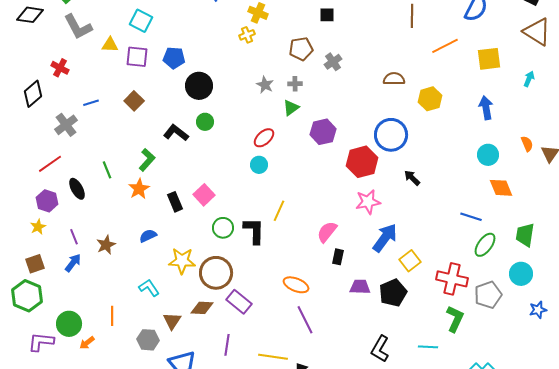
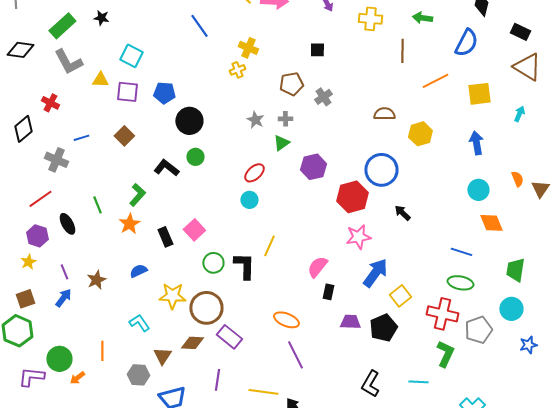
gray cross: (66, 125) -> (56, 160), turned -30
green ellipse: (485, 245) -> (460, 283), moved, turned 65

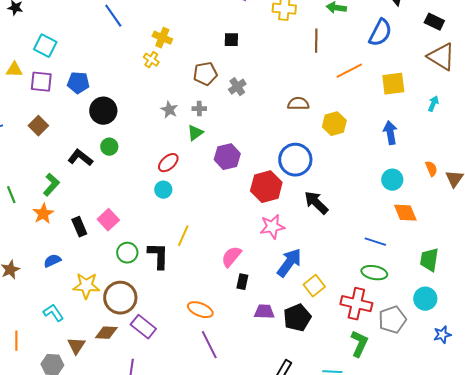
yellow cross: (237, 70) -> (151, 60), turned -35
black arrow: (402, 213) -> (316, 203), size x1.5

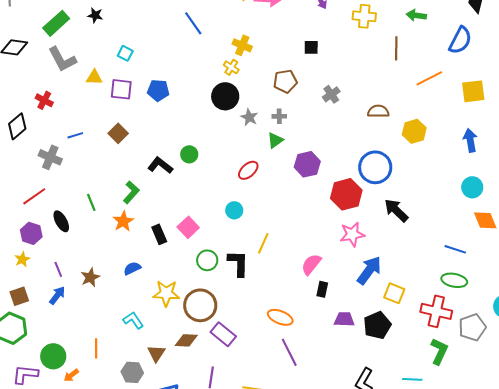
cyan square: (45, 46) -> (125, 53), size x0.7
gray cross: (237, 87) -> (331, 94), moved
black circle: (103, 111) -> (225, 96), moved
cyan circle: (163, 190) -> (234, 210), moved
yellow square: (314, 286) -> (394, 293), turned -30

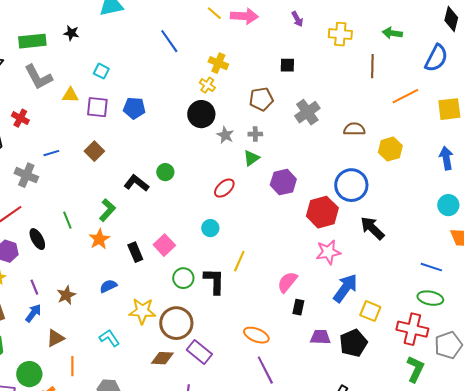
green rectangle: (56, 23) -> (32, 41), turned 36
gray cross: (331, 94) -> (307, 112), size x1.4
brown triangle: (156, 353) -> (55, 338), moved, turned 30

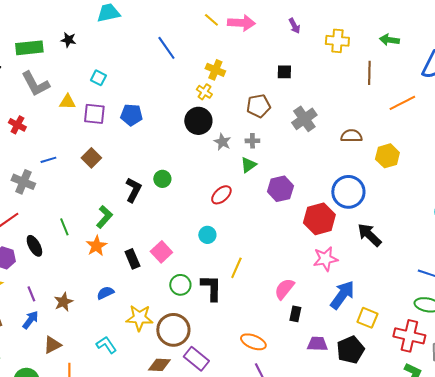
black L-shape: (136, 183) -> (133, 190), turned 80

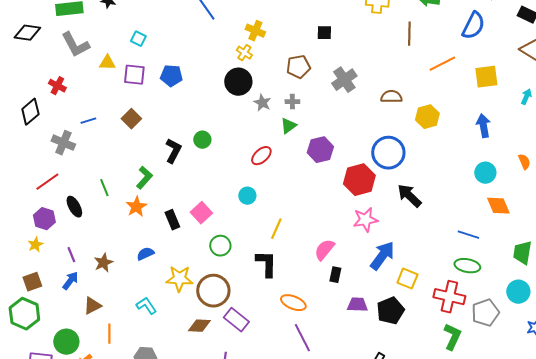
black L-shape: (211, 288) -> (266, 264), moved

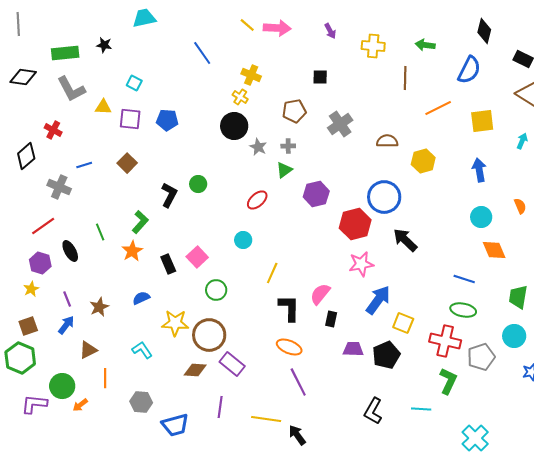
black L-shape: (266, 264) -> (289, 308), moved

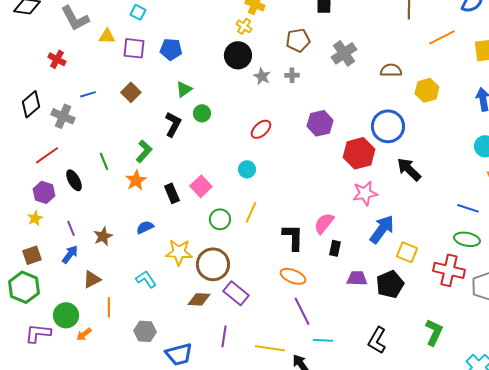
black diamond: (26, 156) -> (31, 104), moved
green triangle: (284, 170) -> (184, 89), moved
yellow line: (272, 273) -> (251, 212), moved
green L-shape: (448, 381) -> (434, 332), moved
cyan line: (421, 409) -> (323, 340), moved

